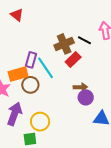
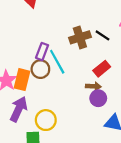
red rectangle: (73, 60) -> (102, 69), moved
orange rectangle: (18, 74) -> (22, 80), moved, turned -66
brown circle: (30, 85) -> (40, 69), moved

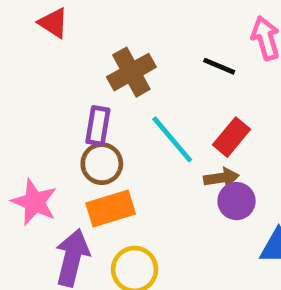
brown cross: (80, 37) -> (131, 72), moved
cyan line: (57, 62) -> (172, 139), moved
orange rectangle: (22, 80) -> (111, 209), moved, turned 70

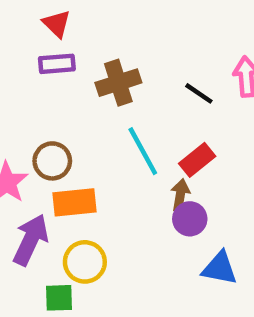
purple rectangle: (98, 126) -> (57, 64), moved, turned 64
brown circle: (102, 164) -> (52, 161), moved
brown arrow: (221, 178) -> (180, 195), turned -84

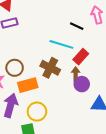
brown cross: (118, 83) -> (50, 68), moved, turned -36
cyan line: (143, 151) -> (61, 44), moved, turned -35

